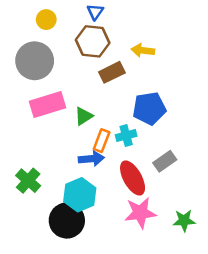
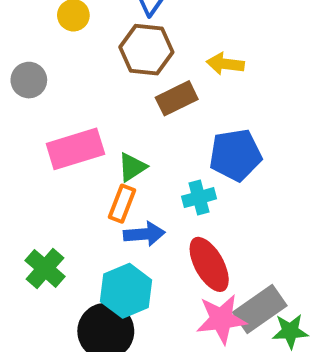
gray circle: (35, 61) -> (29, 80), moved, size x0.6
orange rectangle: (102, 141) -> (122, 204), moved
gray rectangle: (165, 161) -> (260, 309), moved, size x1.4

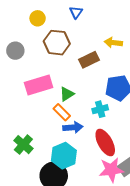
brown hexagon: (146, 50) -> (57, 43), moved
orange rectangle: (122, 204) -> (62, 112), turned -66

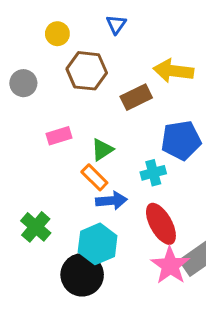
yellow arrow: (113, 43) -> (173, 71), size x1.4
pink rectangle: (39, 85) -> (59, 136), size x0.6
pink star: (111, 170) -> (170, 266), turned -30

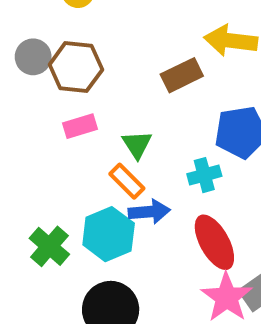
brown hexagon: (87, 71) -> (76, 67), moved
green triangle: (102, 150) -> (137, 144), turned -30
cyan hexagon: (98, 244) -> (109, 234), moved

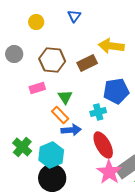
brown hexagon: (76, 67) -> (52, 60), moved
cyan hexagon: (109, 234) -> (51, 155), moved

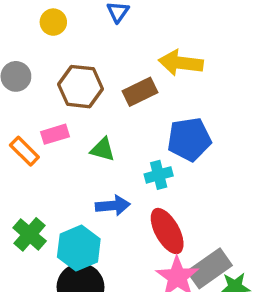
green triangle: (65, 97) -> (103, 149), turned -42
orange rectangle: (60, 115) -> (24, 151), moved

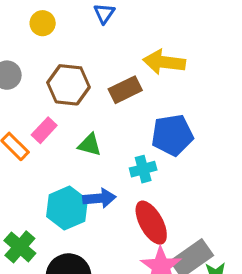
pink rectangle: (55, 134) -> (44, 130), turned -30
green cross: (30, 234) -> (20, 247), moved
cyan hexagon: (79, 248) -> (67, 208), moved

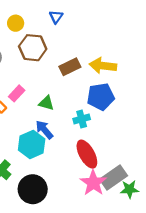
yellow arrow: (164, 62) -> (103, 66), moved
brown hexagon: (69, 85) -> (33, 48), moved
blue arrow: (99, 198) -> (44, 130), moved, turned -126

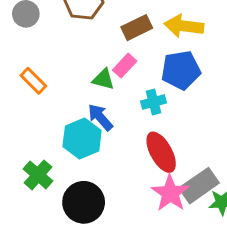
pink rectangle: (17, 93) -> (125, 66), moved

